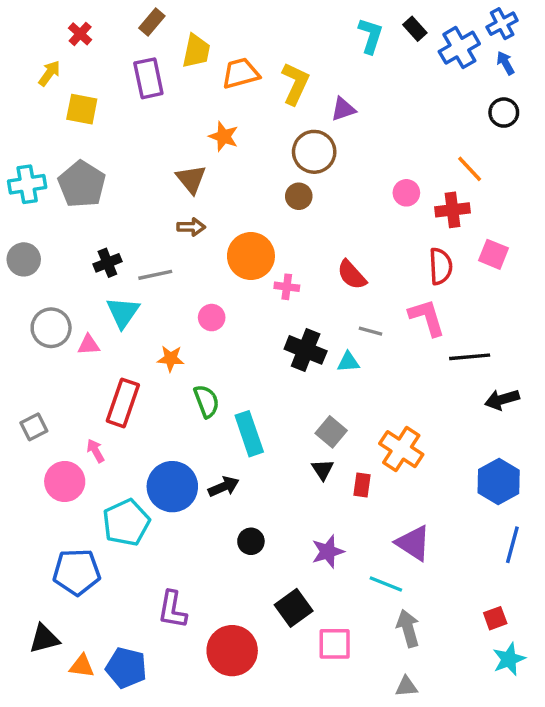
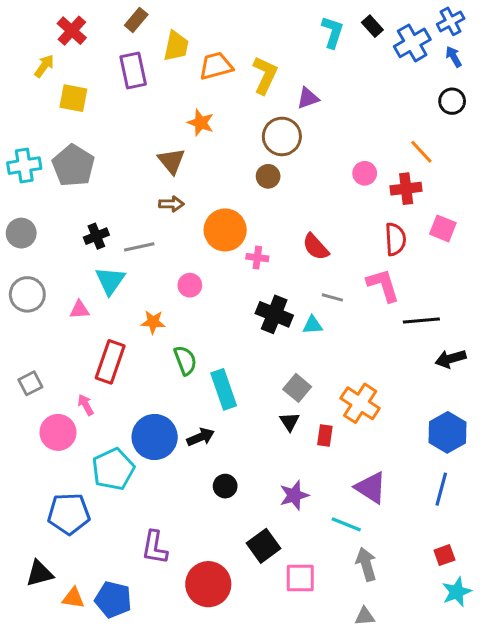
red cross: (80, 34) -> (72, 31), size x1.4
gray circle: (51, 328) -> (27, 294), moved
blue line: (512, 545) -> (441, 489), moved

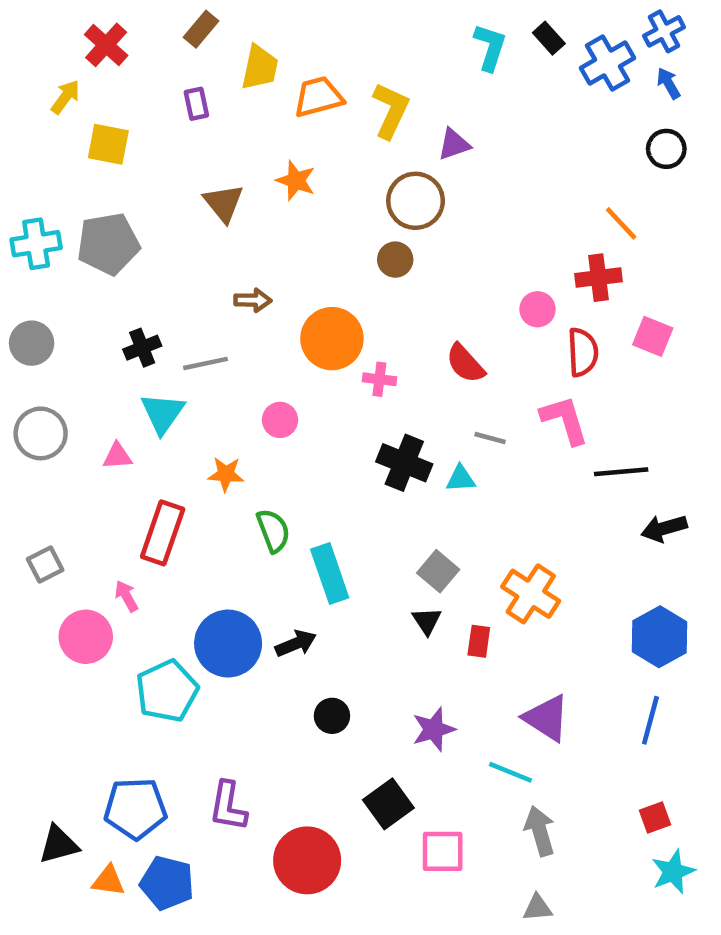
purple rectangle: (133, 71) -> (196, 104), size x0.6
brown triangle: (171, 161) -> (224, 203), moved
gray pentagon: (73, 166) -> (108, 244), turned 30
pink circle: (365, 173) -> (538, 309), moved
blue pentagon: (69, 514) -> (135, 808), moved

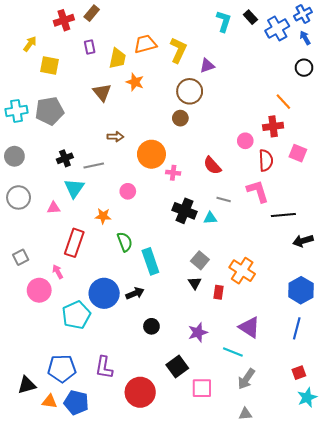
red cross: (106, 45) -> (64, 20), moved, turned 30
yellow trapezoid: (260, 68) -> (117, 58), moved
gray arrow: (540, 831) -> (246, 379), turned -130

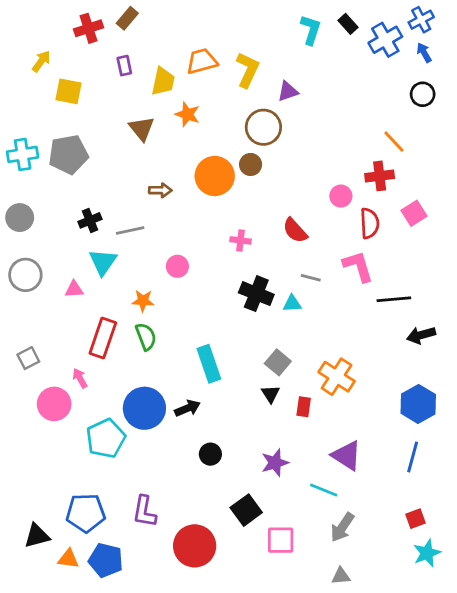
pink square: (298, 153) -> (414, 213), turned 36
orange circle: (151, 154) -> (215, 176), moved
green semicircle: (125, 242) -> (146, 337), moved

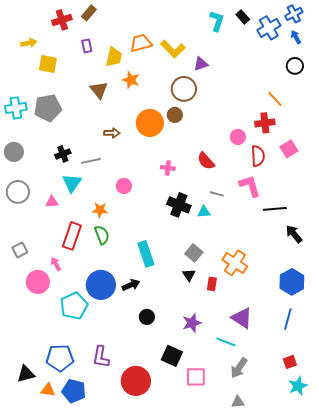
yellow arrow: (41, 61) -> (29, 43), turned 42
yellow L-shape: (248, 70) -> (173, 49), turned 110
black arrow: (421, 335) -> (294, 234), turned 66
black square: (246, 510) -> (172, 356), turned -30

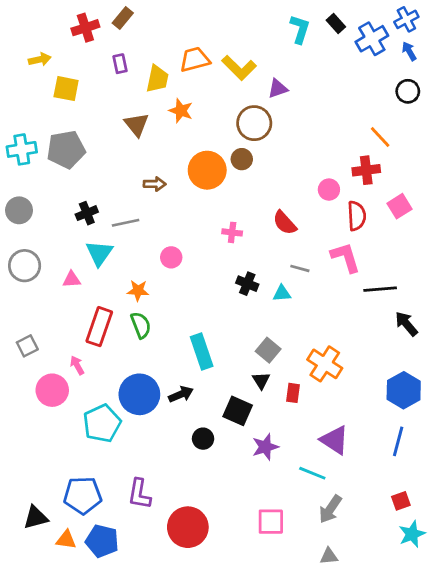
black cross: (179, 205) -> (247, 284), size x0.7
black square: (172, 356) -> (238, 411), moved

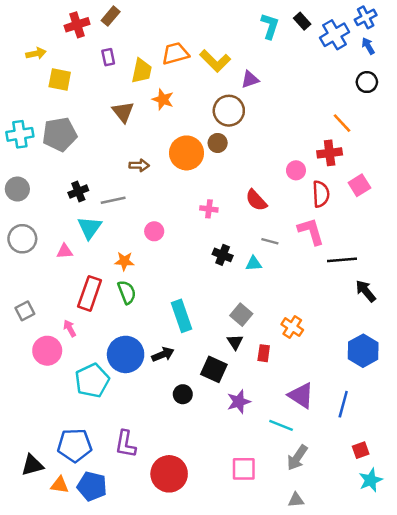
orange cross: (325, 364) -> (292, 327), size x0.7
blue line: (398, 441) -> (343, 404), moved

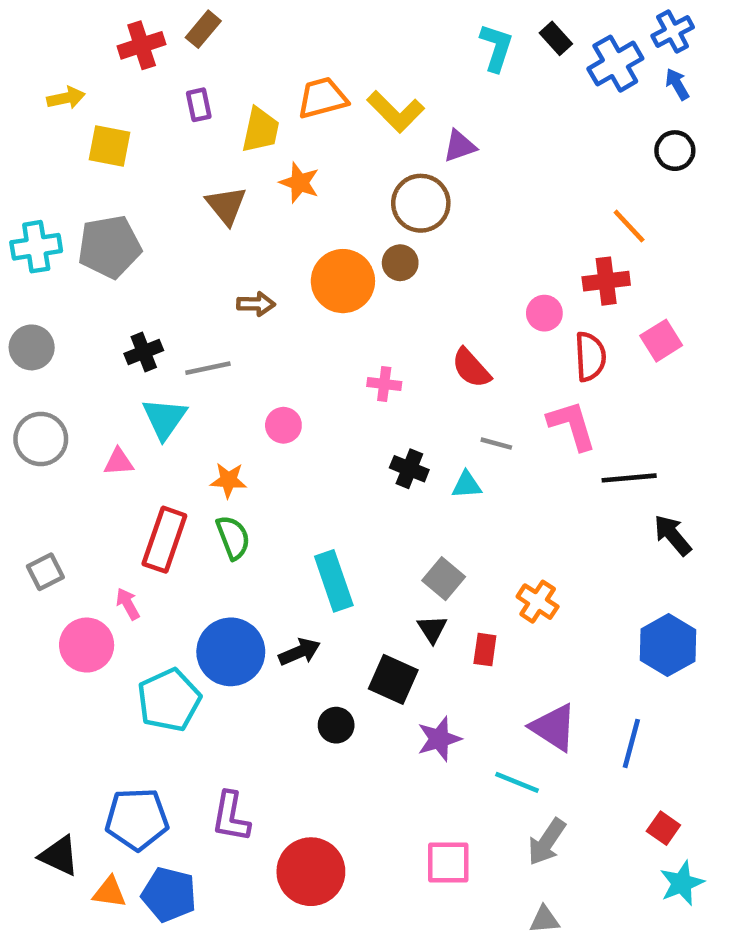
red square: (361, 450) -> (663, 828), turned -35
black triangle: (32, 465) -> (59, 856), turned 40

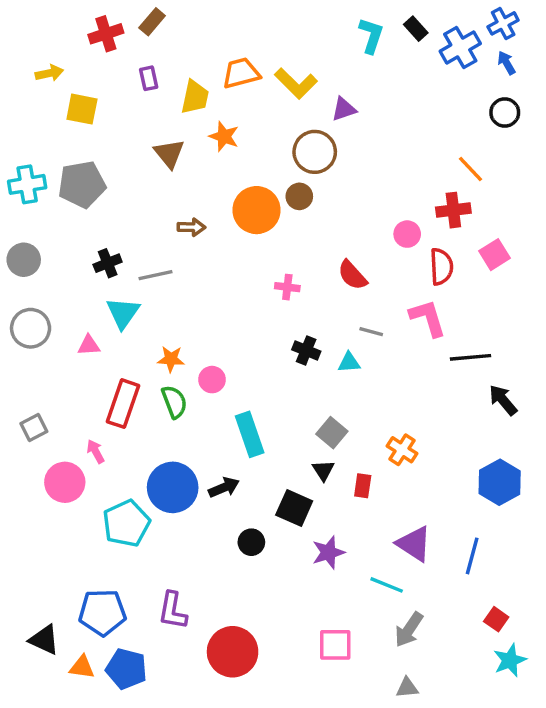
pink circle: (283, 425) -> (212, 380), moved

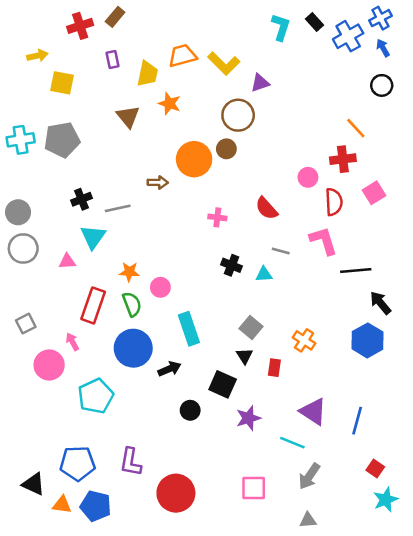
brown arrow: (191, 227) -> (158, 182), moved
gray circle: (24, 260) -> (18, 212), moved
blue hexagon: (500, 482) -> (367, 340), moved
blue circle: (173, 487) -> (133, 348), moved

